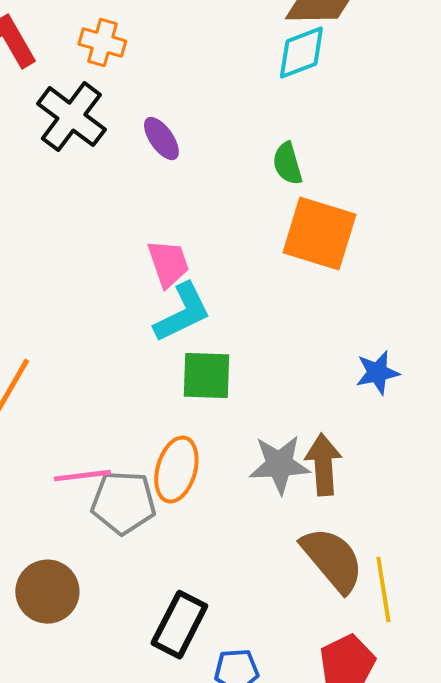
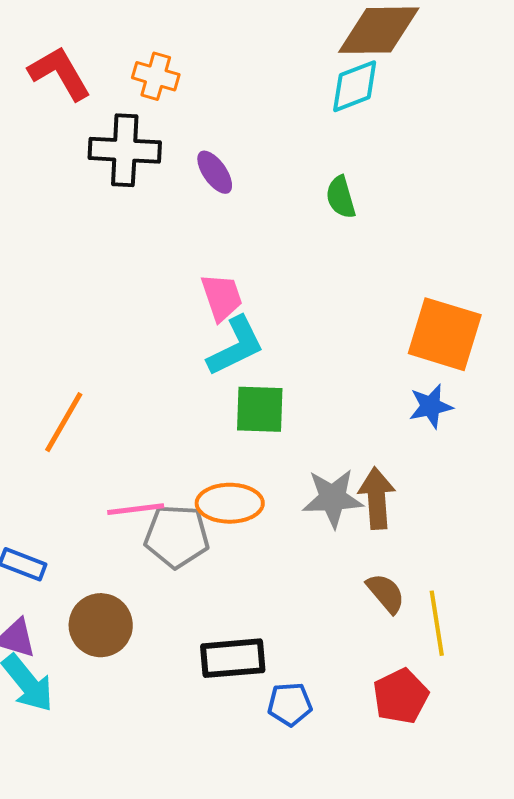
black cross: (71, 117) -> (125, 150), turned -34
orange square: (319, 234) -> (445, 334), moved
orange ellipse: (176, 470) -> (230, 503), turned 74
brown semicircle: (332, 560) -> (386, 593), size x0.6
black rectangle: (179, 625) -> (233, 658), turned 58

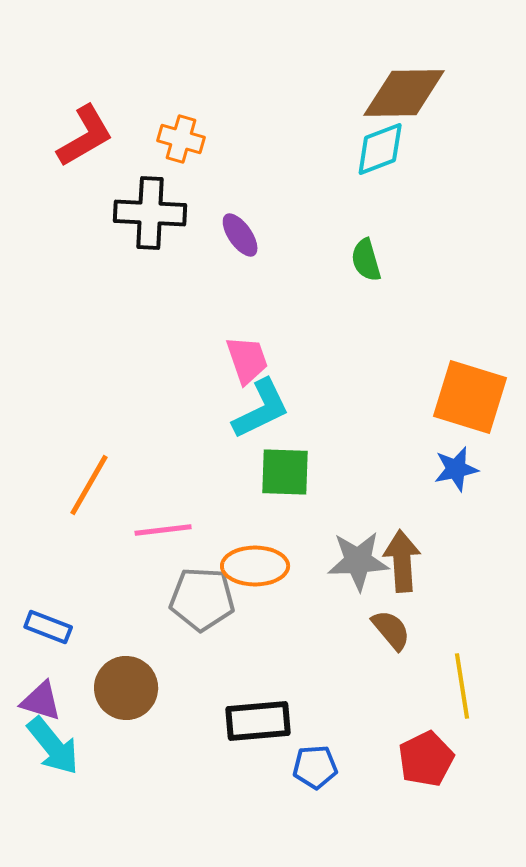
red L-shape: (60, 73) -> (85, 136), turned 90
pink line: (136, 509) -> (163, 530), moved
brown semicircle: (386, 593) -> (391, 630), moved

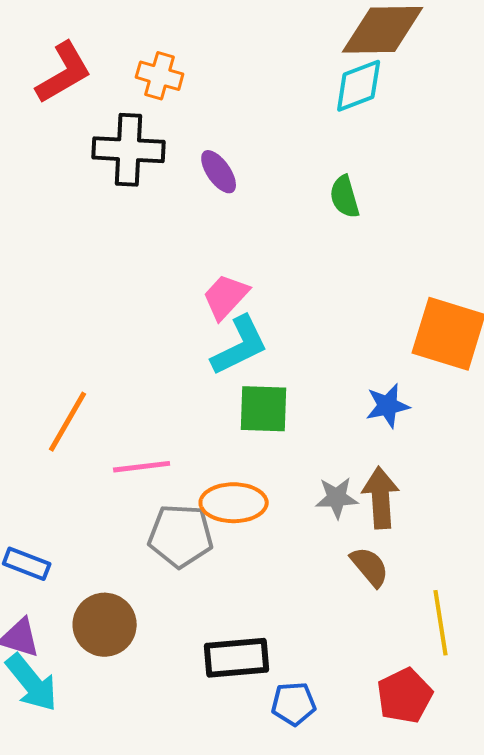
pink trapezoid: (247, 360) -> (226, 297), turned -118
blue star: (456, 469) -> (388, 406), moved
gray star: (358, 561) -> (337, 498), size x0.7

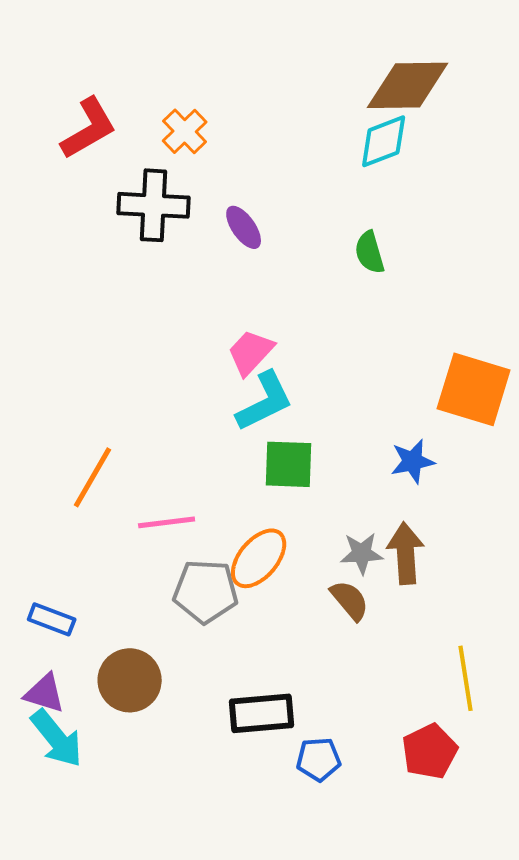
orange cross: (160, 76) -> (185, 131), turned 30
orange ellipse: (234, 503) -> (259, 558), turned -50
brown semicircle: (370, 567) -> (350, 600), moved

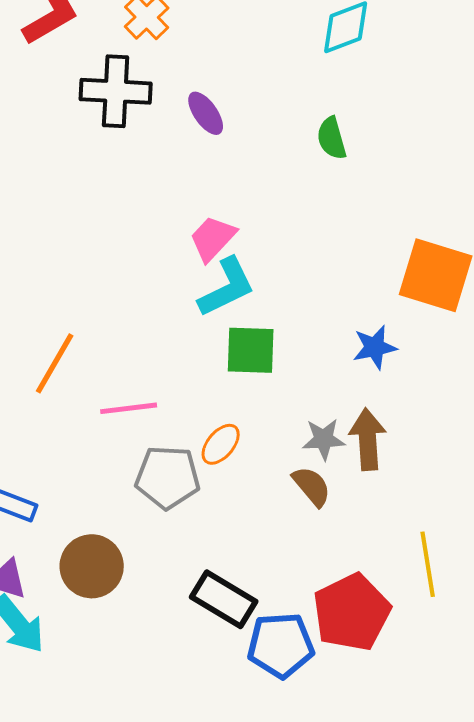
orange ellipse: (259, 558) -> (221, 444), size x0.7
black rectangle: (262, 713) -> (224, 599), turned 36
red pentagon: (430, 751) -> (352, 612), moved, size x1.4
blue pentagon: (319, 759) -> (281, 645), size x1.5

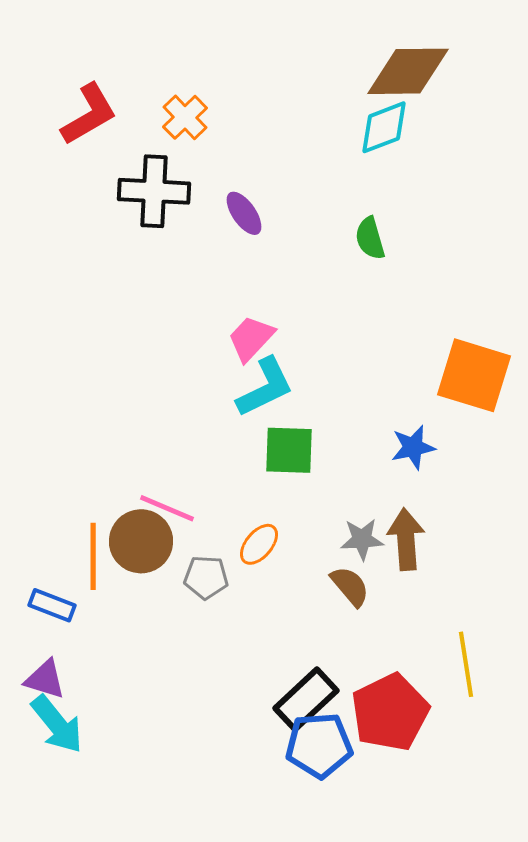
orange line: (55, 363) -> (93, 556), moved, turned -30
pink line: (129, 408) -> (167, 508), turned 30
gray pentagon: (168, 477) -> (206, 577), size x0.7
brown circle: (92, 566) -> (141, 541), moved
black rectangle: (224, 599) -> (306, 699), moved, turned -74

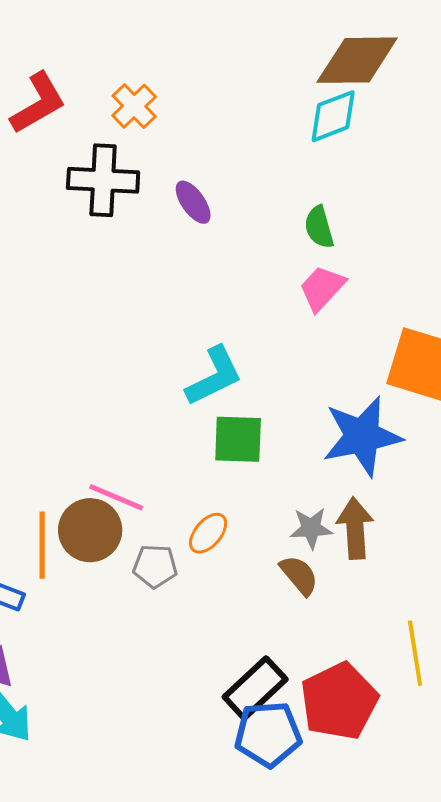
pink trapezoid: (251, 338) -> (322, 288), moved
blue star: (413, 447) -> (362, 436), size x1.8

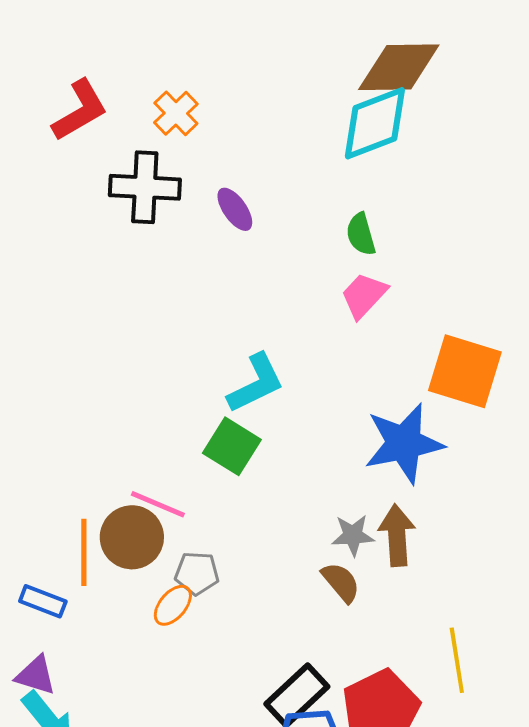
cyan diamond: (333, 116) -> (375, 123), size x1.4
green square: (238, 439) -> (232, 446), moved, turned 30
orange ellipse: (208, 533) -> (173, 605), moved

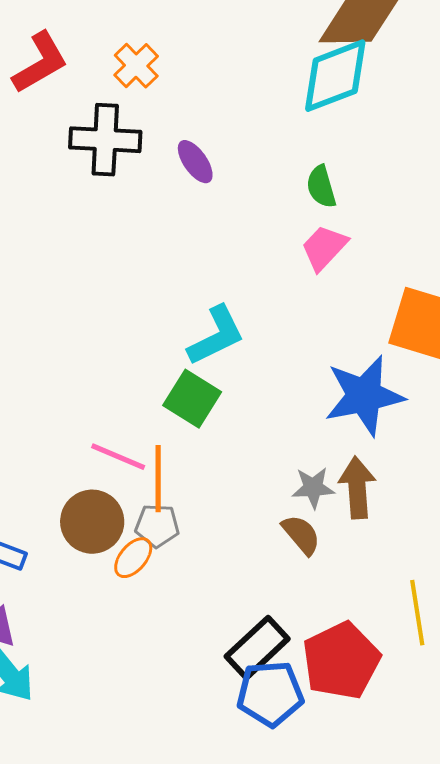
brown circle: (132, 537) -> (92, 522), moved
orange line: (84, 552) -> (158, 479), moved

